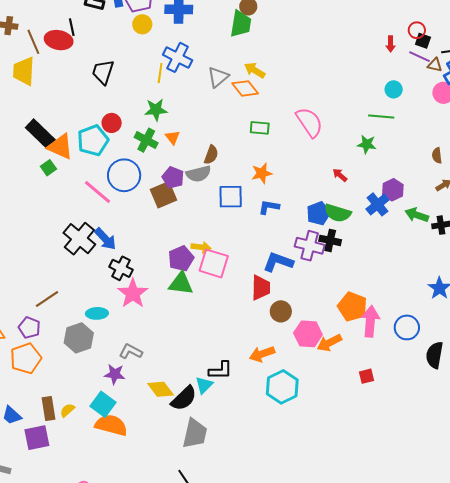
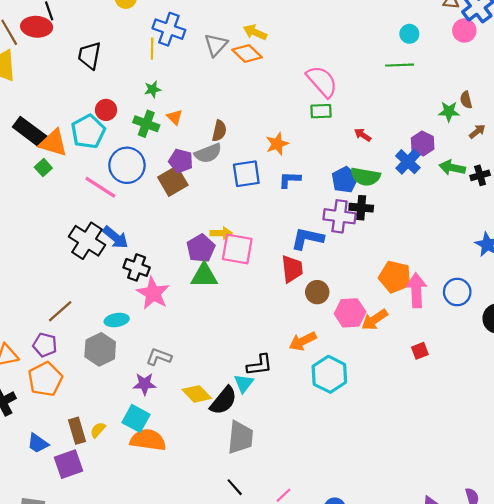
green star: (156, 110) -> (153, 89), size x0.7
green rectangle: (260, 128) -> (321, 111), moved
green star: (367, 144) -> (449, 112), moved

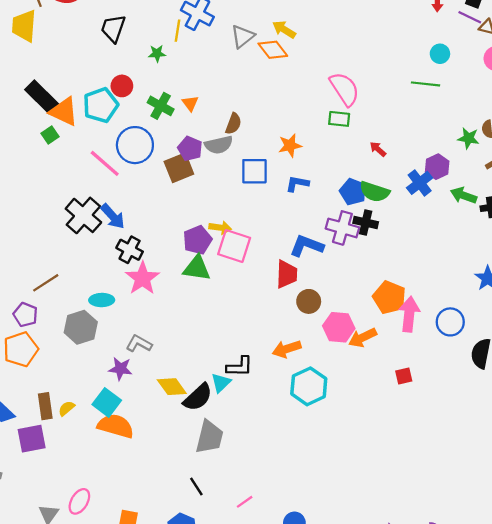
green star: (153, 89) -> (157, 53), moved
blue pentagon: (345, 180) -> (353, 192), turned -30

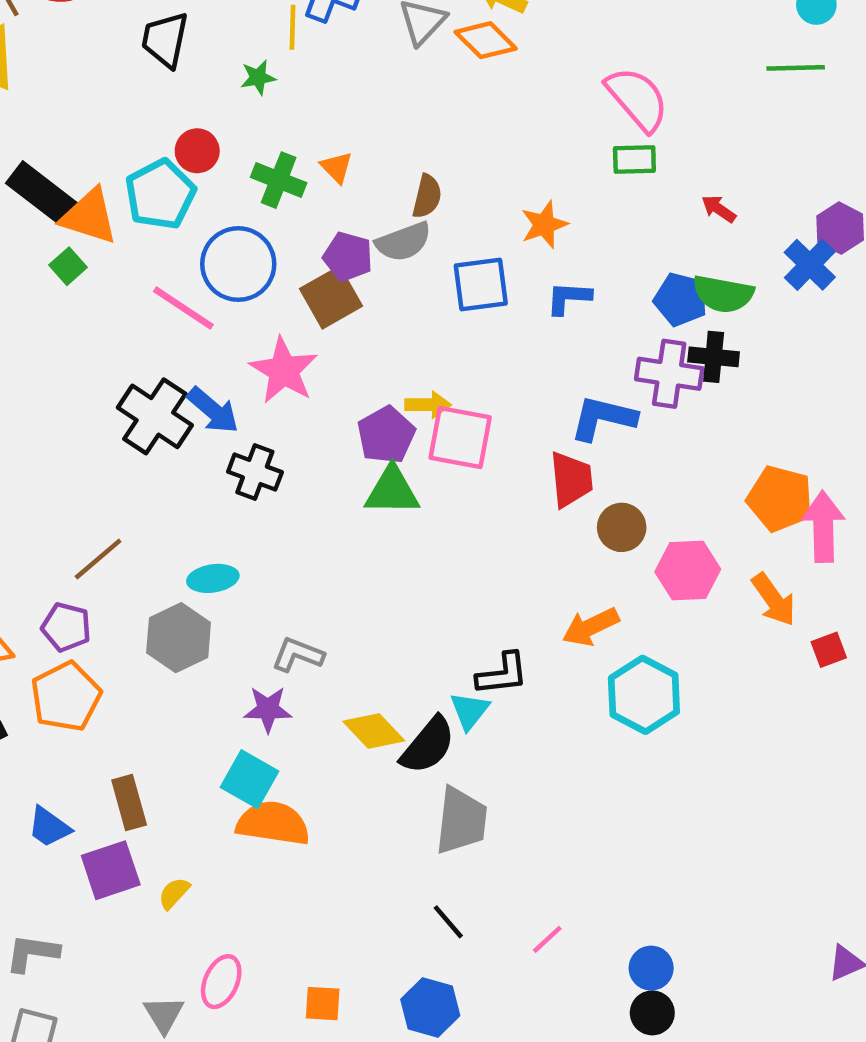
pink star: (142, 278) -> (284, 370), moved
orange arrow: (363, 338) -> (774, 600), moved, turned -92
yellow semicircle: (67, 408) -> (174, 893), moved

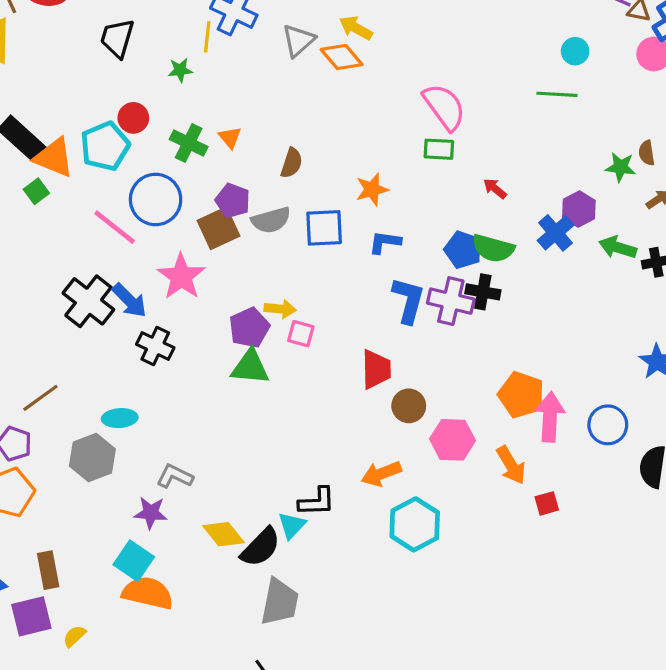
gray semicircle: (404, 242) -> (271, 220), moved
blue L-shape: (603, 418) -> (408, 300), moved, turned 87
pink square: (460, 437) -> (301, 334), size x0.6

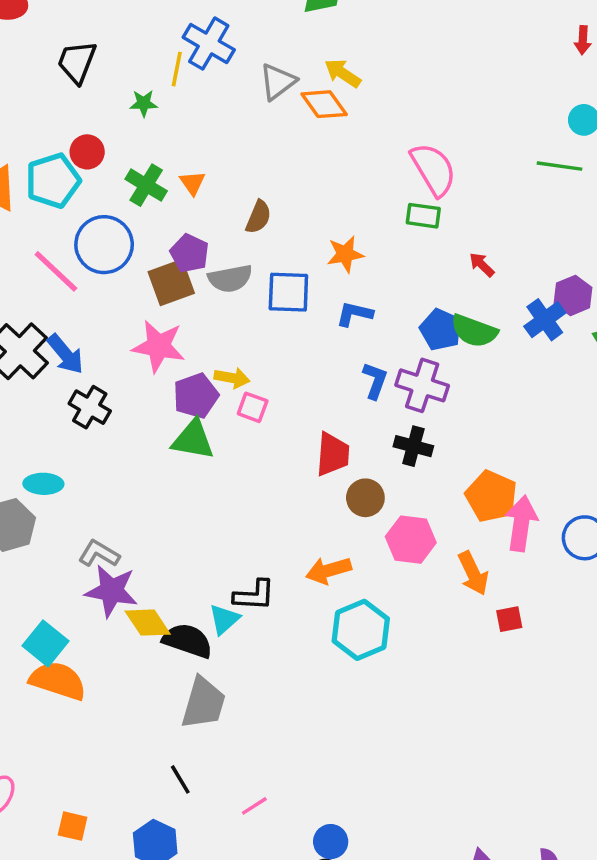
pink star: (181, 277) -> (159, 346), moved, turned -30
black cross: (483, 292) -> (413, 446), moved
blue L-shape: (408, 300) -> (375, 381), size x0.7
purple star: (151, 513) -> (111, 591), moved, size x1.4
black semicircle: (261, 547) -> (188, 641), turned -120

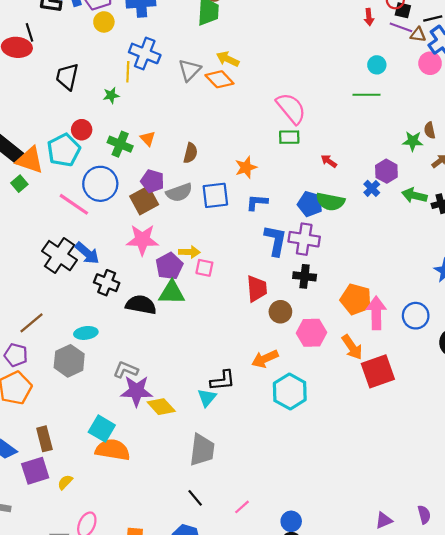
blue cross: (545, 320) -> (372, 188), size x0.7
blue L-shape: (375, 381) -> (275, 240), size x1.4
red square: (509, 619) -> (378, 371), size x2.0
black semicircle: (188, 641) -> (141, 305), moved

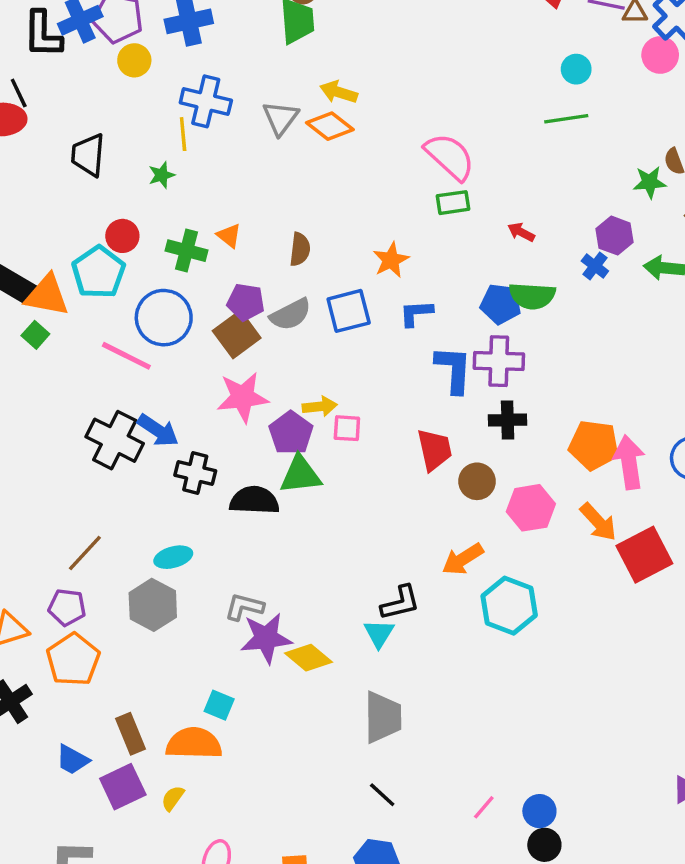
cyan square: (102, 429) -> (219, 705), size x0.7
orange semicircle: (113, 450) -> (194, 743), moved
pink line: (242, 507) -> (484, 807), moved

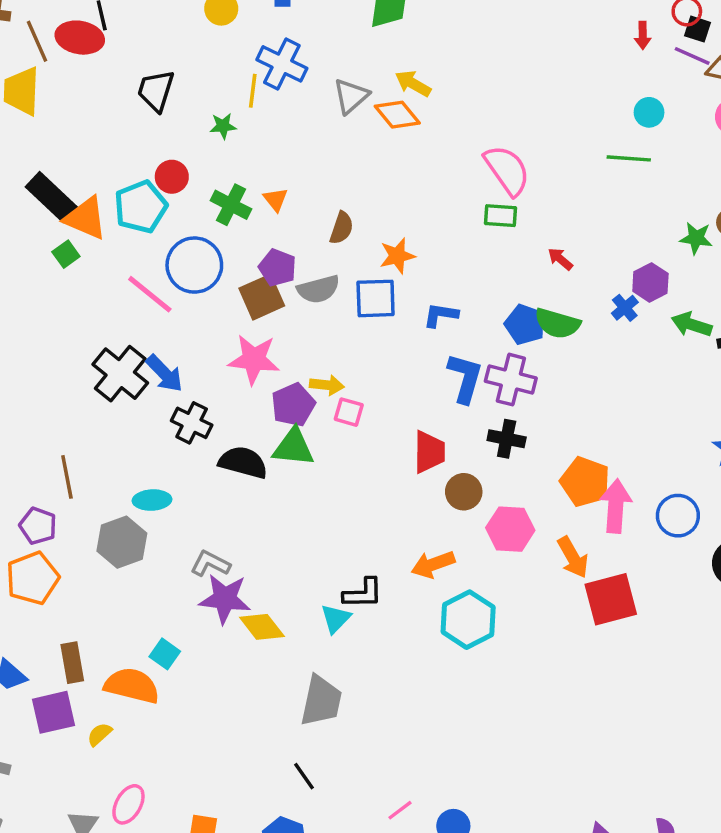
orange star: (391, 260) -> (397, 256), moved
brown line: (85, 553) -> (67, 477), turned -66

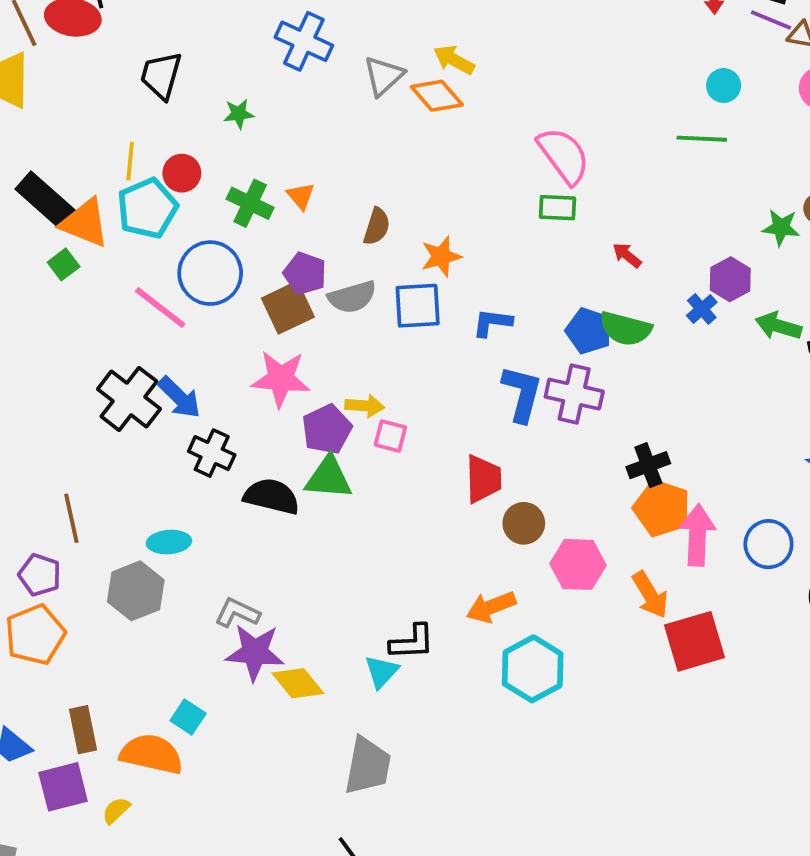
yellow line: (253, 91) -> (130, 161), moved
black cross: (507, 439) -> (648, 465), moved, turned -30

